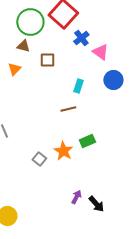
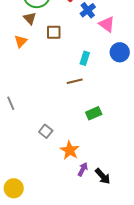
brown triangle: (23, 46) -> (30, 18), turned 32
orange star: (63, 151) -> (70, 150), moved

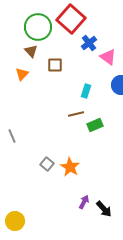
green rectangle: (94, 113) -> (95, 125), moved
orange star: (70, 150) -> (70, 167), moved

